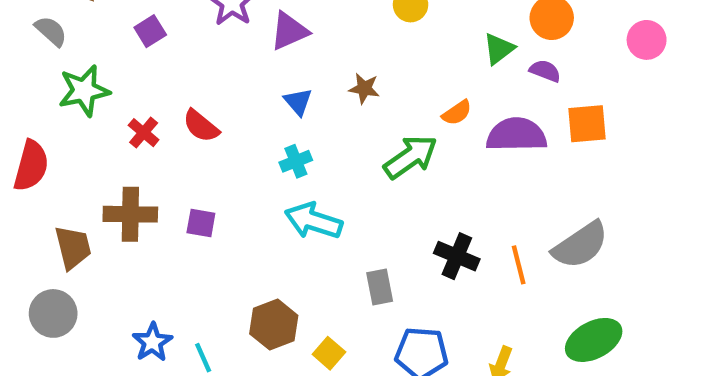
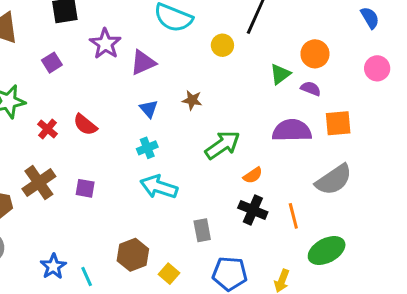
orange semicircle: (457, 113) -> (253, 175), moved
brown cross: (130, 214) -> (39, 183), turned -36
gray semicircle: (580, 245) -> (334, 180), moved
green ellipse: (594, 340) -> (327, 250), moved

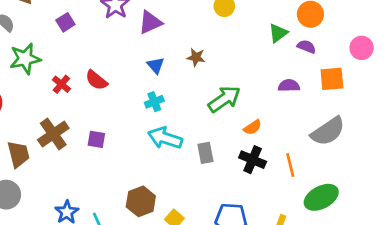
pink circle: (377, 68) -> (362, 48), moved
purple semicircle: (292, 131) -> (289, 86), size x0.6
gray rectangle: (202, 230) -> (205, 153), moved

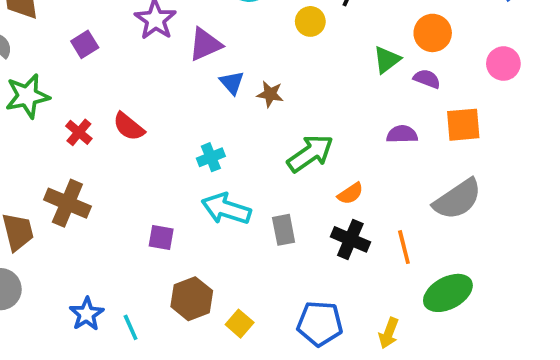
pink circle: (362, 48) -> (503, 64), moved
blue triangle: (156, 65) -> (232, 83), moved
brown cross: (53, 134) -> (67, 203), turned -32
purple square: (96, 139) -> (161, 238), moved

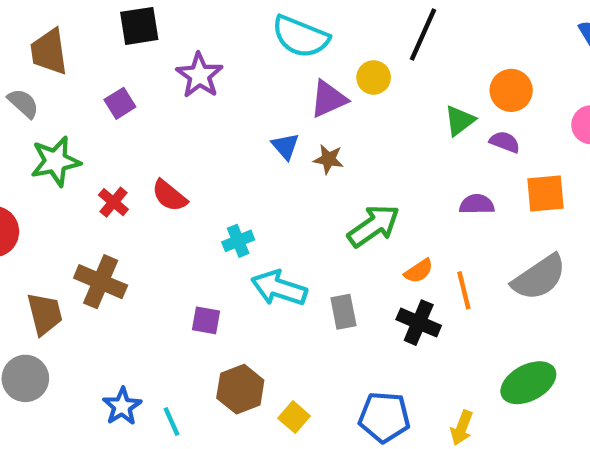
purple triangle: (205, 44) -> (328, 99), moved
cyan cross: (211, 157) -> (238, 241), moved
orange line: (404, 247) -> (464, 290), moved

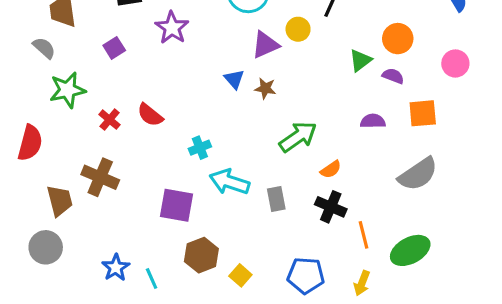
orange line: (464, 290) -> (363, 235), moved
purple square: (206, 320) -> (177, 205), size x1.6

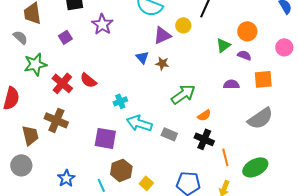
red cross: (110, 120) -> (62, 83), size x1.5
gray rectangle: (276, 199) -> (169, 134), turned -56
cyan line: (152, 278) -> (101, 185), moved

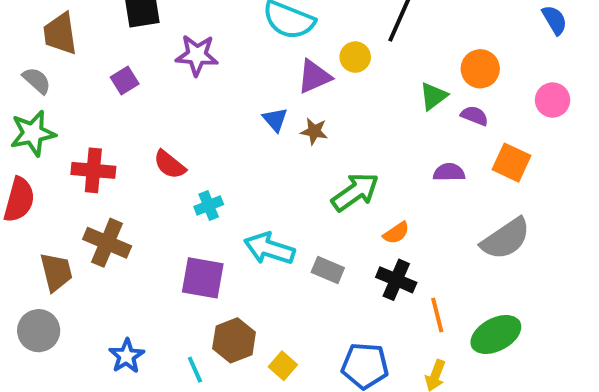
purple star: (102, 24) -> (197, 55), turned -30
green star: (35, 64) -> (33, 133), moved
orange square: (263, 79) -> (512, 163), turned 30
red cross: (62, 83) -> (93, 170), moved, turned -35
cyan cross: (120, 101) -> (209, 206), moved

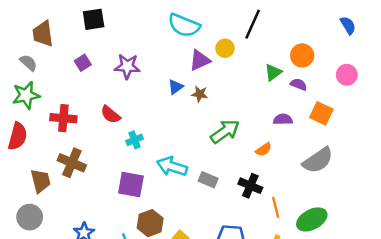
purple star: (197, 55) -> (127, 66), moved
blue triangle: (275, 120) -> (176, 87), turned 35
orange semicircle: (396, 233) -> (264, 150), moved

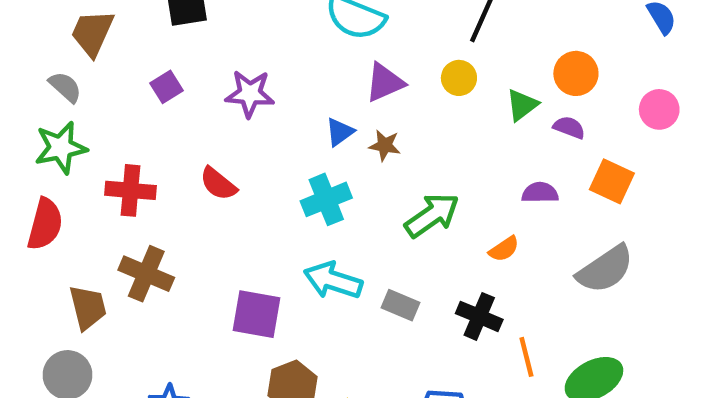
brown trapezoid: (43, 34) -> (92, 33), turned 32
yellow circle: (225, 48) -> (459, 78), moved
cyan cross: (135, 140) -> (326, 199), moved, size x1.5

